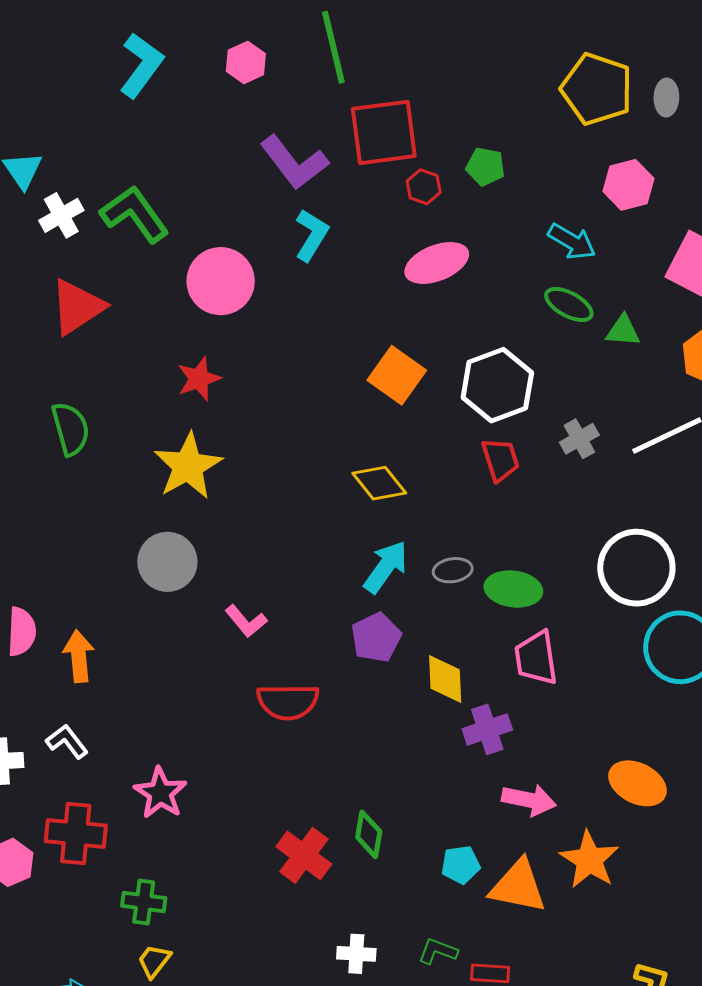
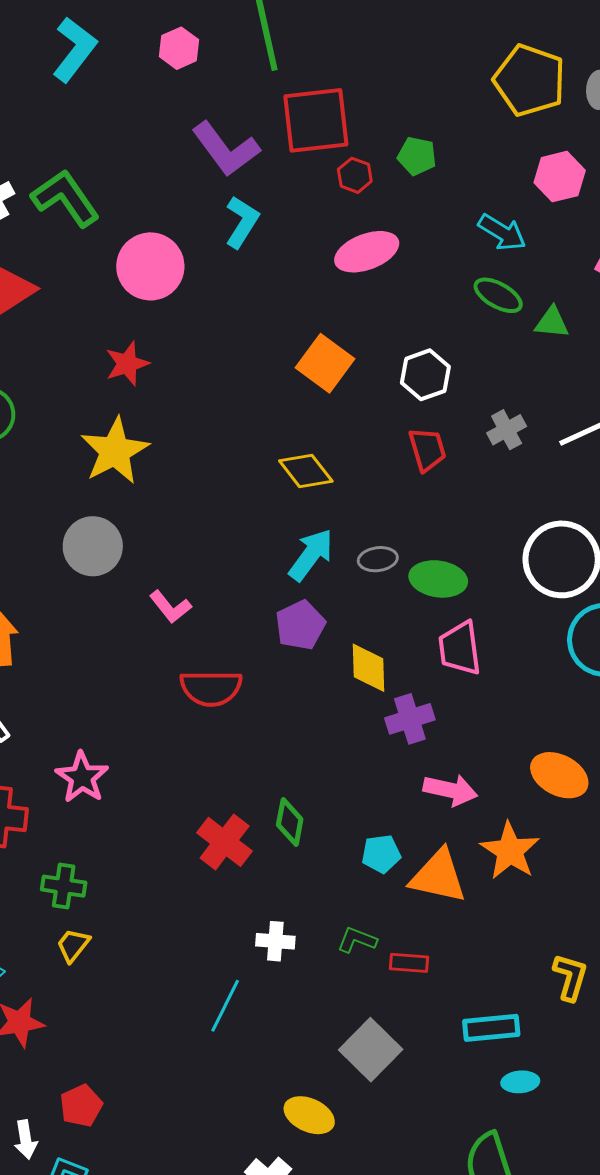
white hexagon: (497, 385) -> (425, 375), size x0.7

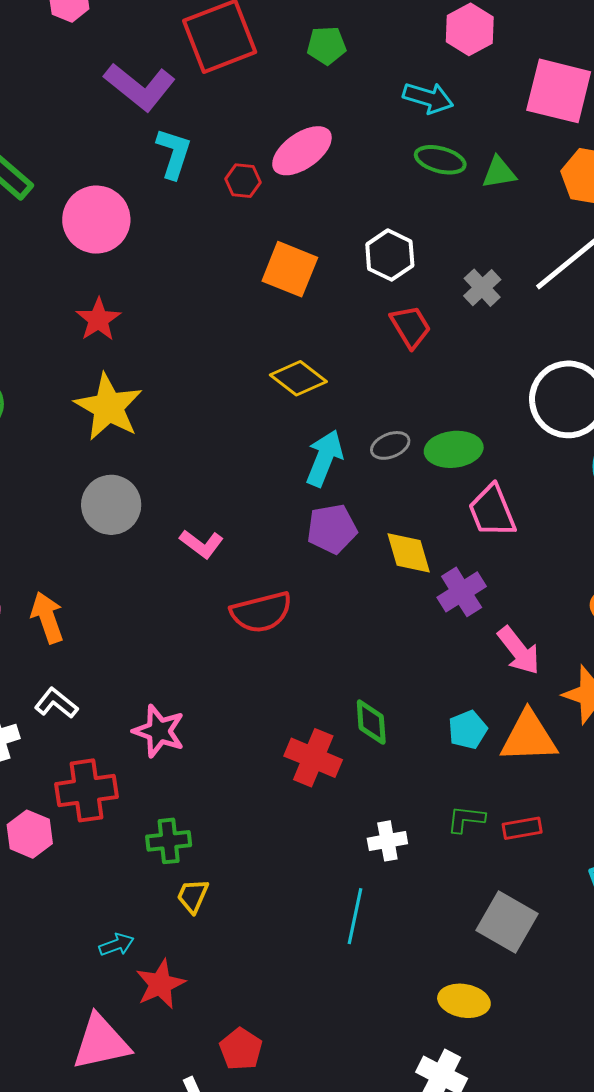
red hexagon: (355, 175) -> (243, 181), moved
purple pentagon: (300, 625) -> (332, 529), turned 30
pink arrow: (450, 790) -> (519, 651), turned 54

